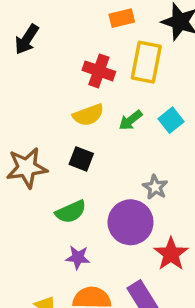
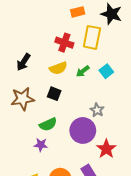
black arrow: (27, 39) -> (23, 62), moved
purple star: (78, 257) -> (41, 145), moved

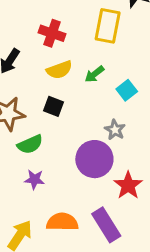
red cross: (64, 43) -> (52, 33), moved
cyan square: (106, 71) -> (127, 90), moved
green semicircle: (48, 124) -> (30, 144), moved

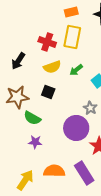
yellow rectangle: (108, 26) -> (72, 37), moved
green semicircle: (30, 144) -> (32, 118), turned 54

